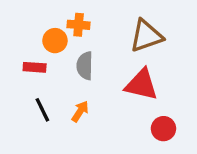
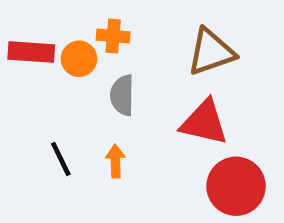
red rectangle: (35, 67) -> (31, 52), moved, size x1.4
orange arrow: (80, 111) -> (115, 161), turned -35
red circle: (163, 129) -> (236, 186), size x1.6

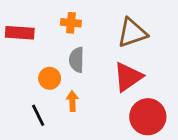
orange circle: (79, 59) -> (50, 78), moved
red triangle: (204, 122) -> (128, 77), turned -48
black line: (61, 159) -> (38, 115), moved

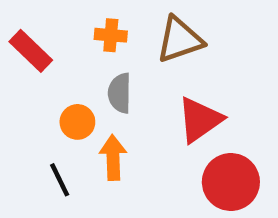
red rectangle: (20, 33) -> (31, 51), turned 40
brown triangle: (132, 33) -> (180, 40), moved
orange arrow: (72, 101) -> (113, 158), size x1.4

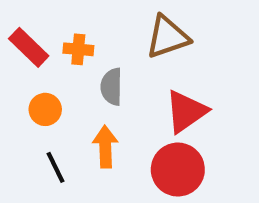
orange cross: (111, 35) -> (78, 49), moved
orange circle: (77, 122) -> (45, 109), moved
red circle: (231, 182) -> (178, 170), moved

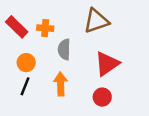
black line: (56, 167) -> (25, 86), moved, turned 48
red circle: (178, 170) -> (102, 97), size x0.6

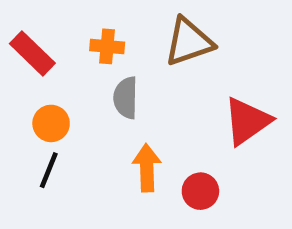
orange cross: (45, 28) -> (107, 46), moved
red triangle: (107, 64) -> (247, 121), moved
orange arrow: (61, 84) -> (147, 168), moved

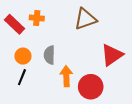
orange cross: (107, 46) -> (37, 18), moved
gray semicircle: (126, 98) -> (49, 55), moved
red circle: (200, 191) -> (91, 87), size x1.5

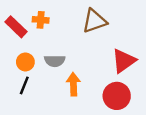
gray semicircle: (49, 55) -> (55, 61), turned -90
red circle: (91, 87) -> (117, 96), moved

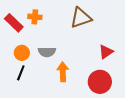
red triangle: (124, 61) -> (106, 52), size x0.7

